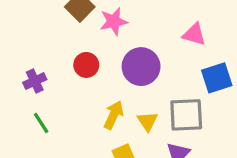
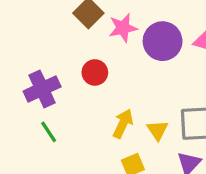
purple circle: (141, 67) -> (163, 41), moved
purple cross: (35, 81) -> (42, 89), size x1.5

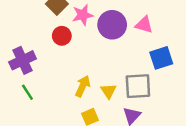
red circle: (95, 72) -> (62, 36), moved

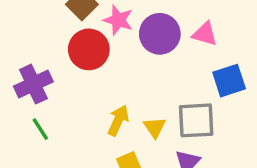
pink star: (83, 15) -> (118, 20), turned 30
red circle: (62, 36) -> (89, 49), size x1.5

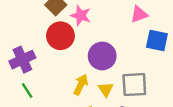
purple circle: (160, 34) -> (102, 56), moved
pink triangle: (205, 34) -> (139, 14), moved, turned -36
blue square: (229, 81) -> (157, 41), moved, turned 30

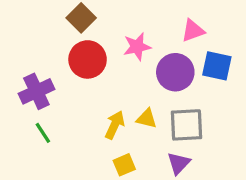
pink star: (81, 15) -> (137, 47), moved, turned -30
purple circle: (102, 56) -> (175, 72), moved
yellow triangle: (106, 89) -> (147, 119), moved, turned -42

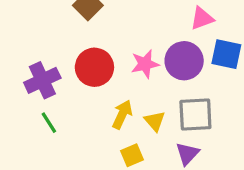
pink star: (137, 47) -> (145, 64), moved
red circle: (88, 59) -> (94, 67), moved
yellow triangle: (147, 119) -> (155, 121), moved, turned 35

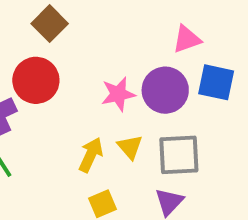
red circle: (94, 67) -> (36, 80), moved
yellow triangle: (155, 121) -> (130, 147), moved

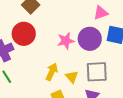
yellow triangle: (130, 147) -> (72, 77), moved

